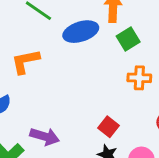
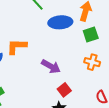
orange L-shape: (25, 61) -> (17, 46), moved
purple arrow: (45, 136) -> (51, 66), moved

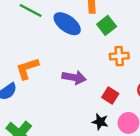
blue ellipse: (60, 22) -> (67, 24), turned 60
red square: (64, 90) -> (110, 96), moved

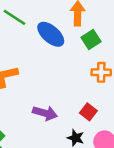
purple arrow: (74, 77) -> (45, 113), moved

